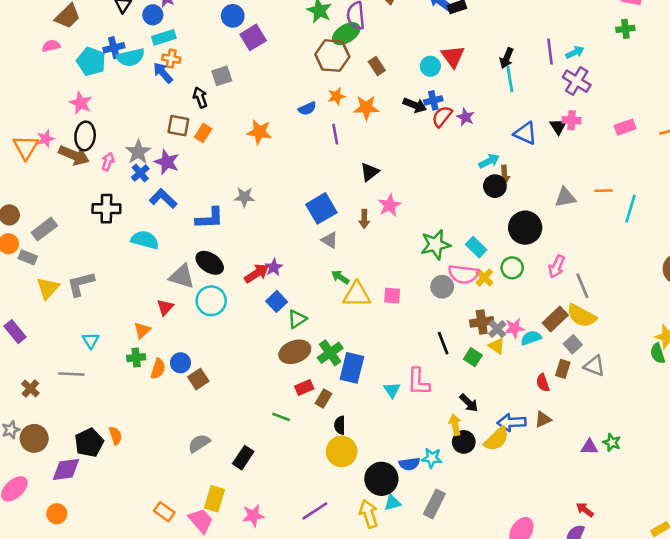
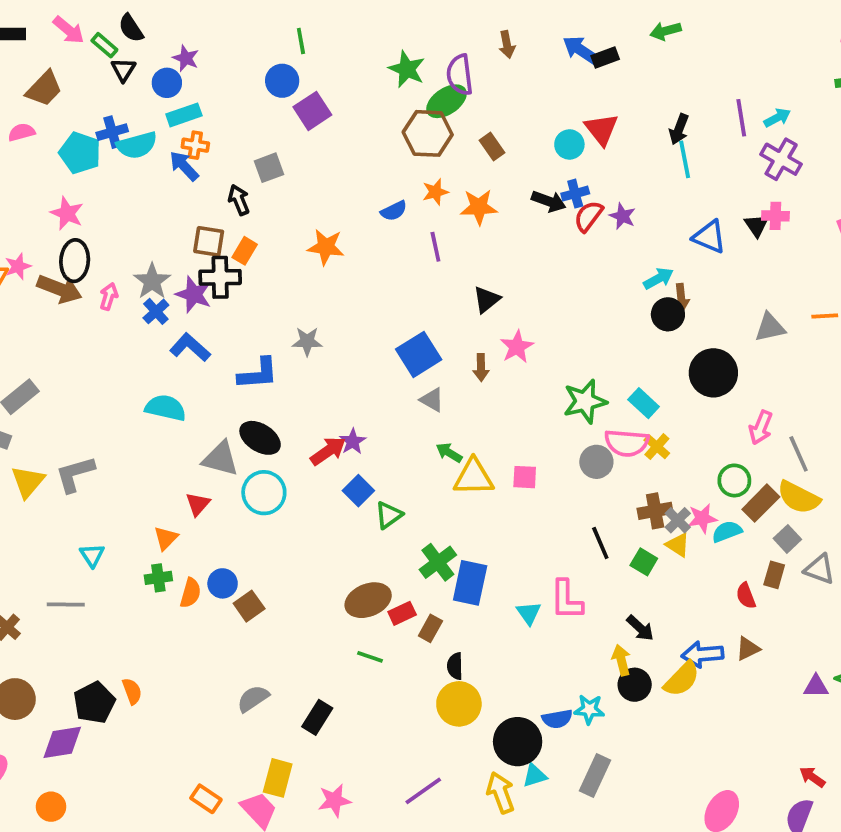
black cross: (106, 209) -> (220, 277), moved
green circle: (512, 268) -> (734, 480), moved
brown ellipse: (295, 352) -> (368, 600), moved

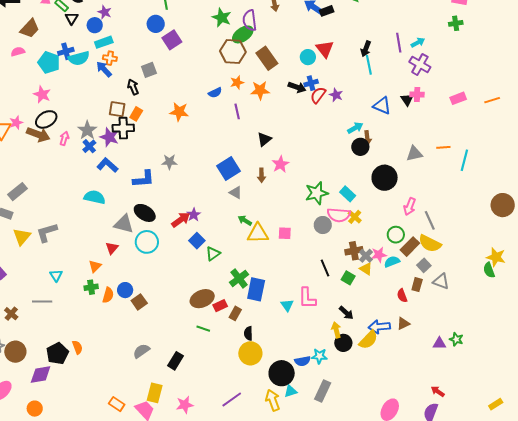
brown rectangle: (492, 146) -> (267, 58), size x1.6
black ellipse: (75, 261) -> (46, 119), turned 55

